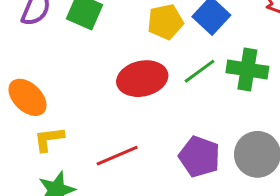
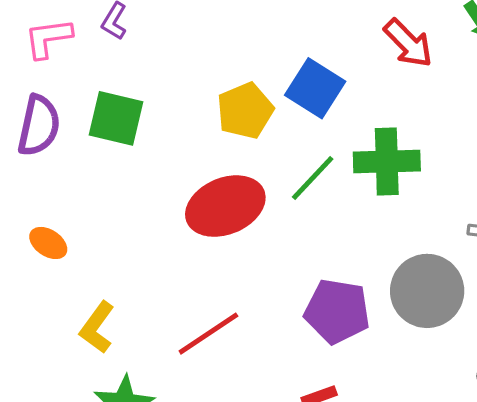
orange ellipse: (28, 97) -> (48, 243), moved, size x0.6
yellow L-shape: (49, 139) -> (97, 327), turned -36

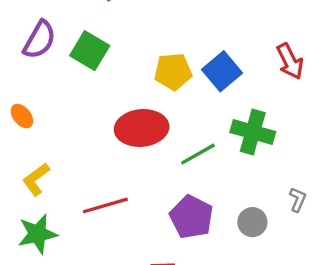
green line: (313, 178) -> (198, 154), moved
gray circle: (427, 291) -> (252, 222), size x0.6

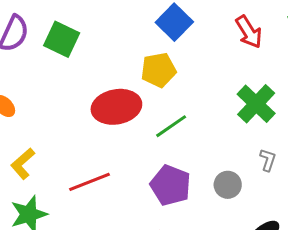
blue square: (222, 71) -> (174, 22), moved
yellow pentagon: (173, 72) -> (158, 70), moved
green cross: (253, 132) -> (256, 104), moved, turned 33

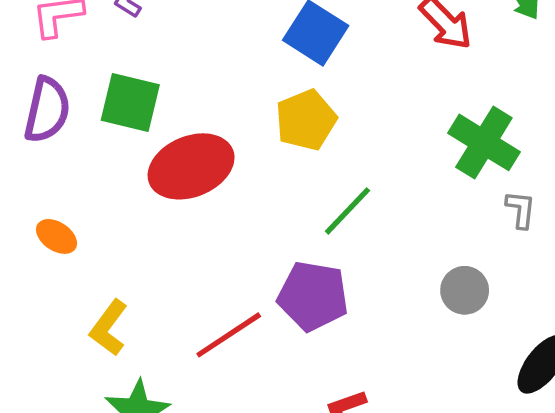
red ellipse: (116, 107) -> (191, 166), moved
gray L-shape: (268, 160) -> (521, 209), moved
purple pentagon: (170, 185) -> (313, 296), moved

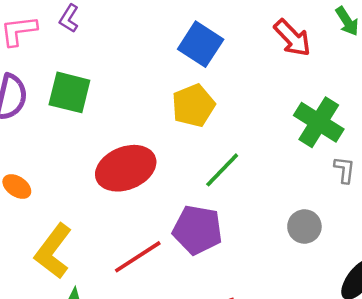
red ellipse: (191, 166) -> (126, 168), moved
yellow L-shape: (109, 328) -> (53, 251), size x1.4

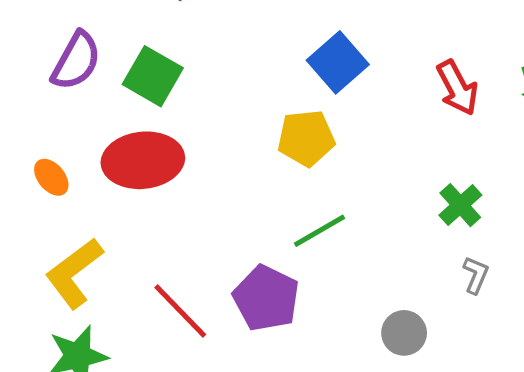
green cross: (319, 122) -> (460, 205), size x0.7
red ellipse: (126, 168) -> (143, 160), moved
red line: (138, 257) -> (180, 311), turned 63

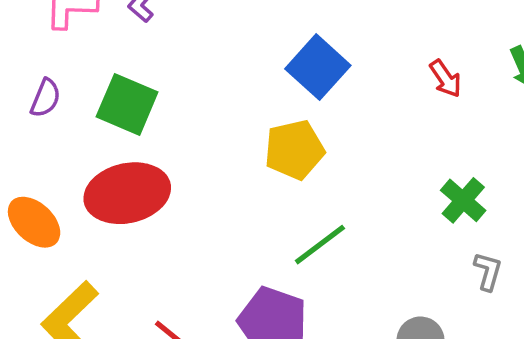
purple semicircle: (76, 61) -> (45, 98), size x0.6
red arrow: (457, 88) -> (445, 79), size x0.7
orange ellipse: (51, 177) -> (34, 222), size x1.4

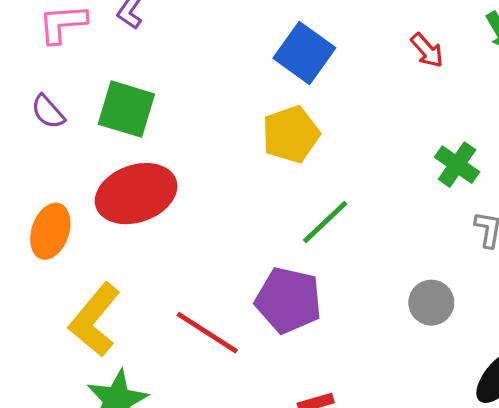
purple semicircle: (45, 98) -> (48, 112), turned 123
orange ellipse: (34, 222) -> (50, 231), turned 72

